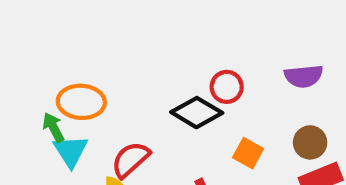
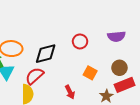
black diamond: (197, 113) -> (46, 54), moved, turned -45

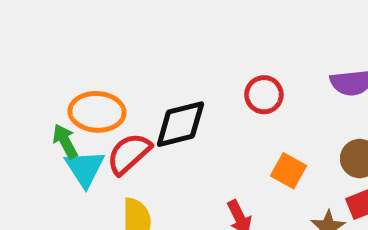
red semicircle: (35, 76) -> (129, 154), moved

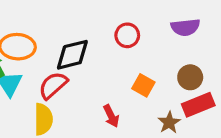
red semicircle: (129, 154) -> (53, 85), moved

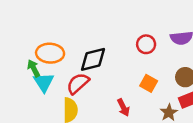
red circle: (127, 35) -> (146, 44), moved

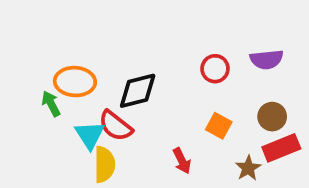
cyan triangle: (44, 82) -> (90, 135), moved
red semicircle: (78, 83) -> (116, 126), turned -100

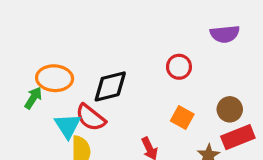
purple semicircle: (267, 59) -> (225, 34), moved
green arrow: (51, 104) -> (33, 98), turned 60

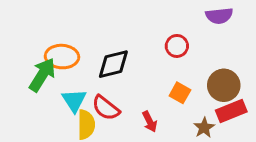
green arrow: (33, 98) -> (42, 75), size x1.6
brown circle: (230, 109) -> (224, 85), size x1.4
red semicircle: (91, 118) -> (106, 108), moved

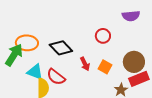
black diamond: (113, 64) -> (61, 48), turned 60
cyan triangle: (74, 100) -> (35, 72), turned -36
red arrow: (150, 122) -> (85, 64), moved

